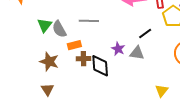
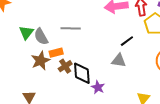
purple star: (118, 49) -> (98, 87), moved
brown cross: (83, 59) -> (65, 66), turned -32
brown star: (49, 62) -> (41, 61), moved, turned 30

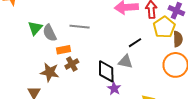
brown star: (41, 61) -> (50, 72), moved, turned 30
black diamond: (82, 73) -> (106, 71), moved
purple star: (98, 87) -> (114, 88), moved

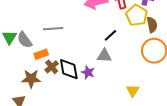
black diamond: (106, 71) -> (69, 69), moved
purple star: (114, 88) -> (88, 72), moved

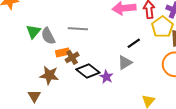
gray triangle: (104, 56) -> (125, 62), turned -42
brown cross: (52, 67) -> (72, 57), moved
black diamond: (69, 69) -> (88, 71), turned -50

